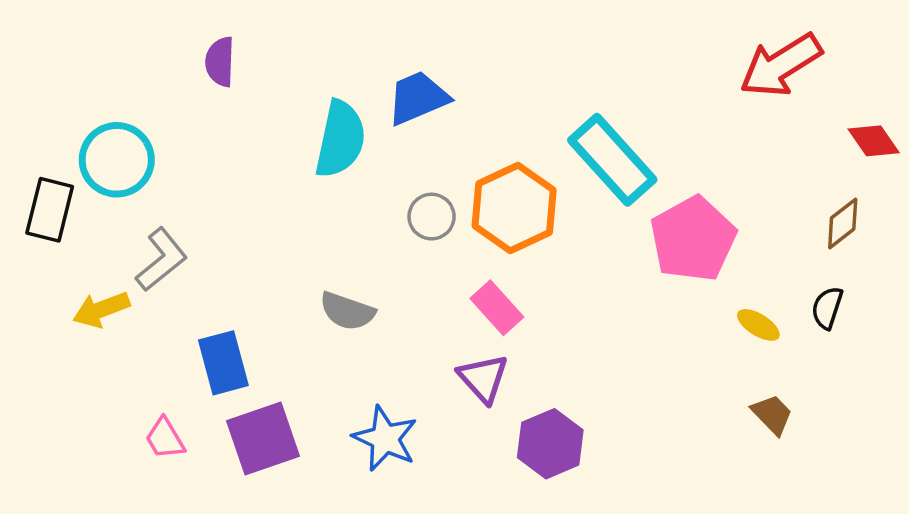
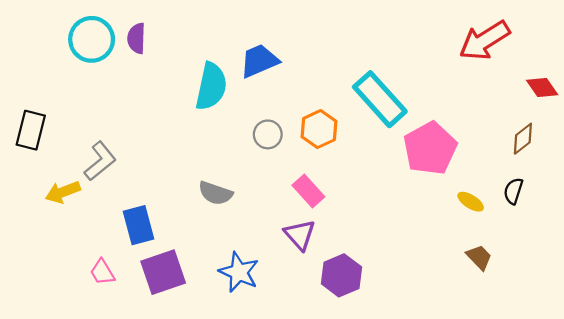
cyan circle: (117, 160) -> (92, 39), moved
orange hexagon: (514, 208) -> (319, 129), size x0.7

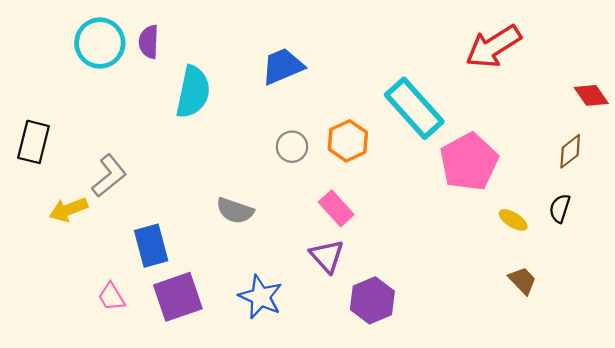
red arrow: (484, 40) -> (493, 47), moved
cyan semicircle: (211, 86) -> (193, 92), moved

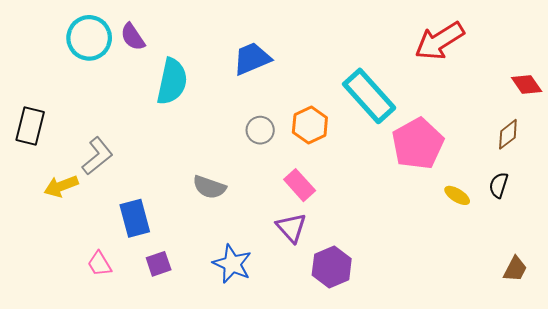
purple semicircle: (149, 42) -> (133, 37), turned -36
brown trapezoid: (522, 281) -> (515, 269), moved, turned 72
purple square: (178, 297) -> (159, 264), size x0.6

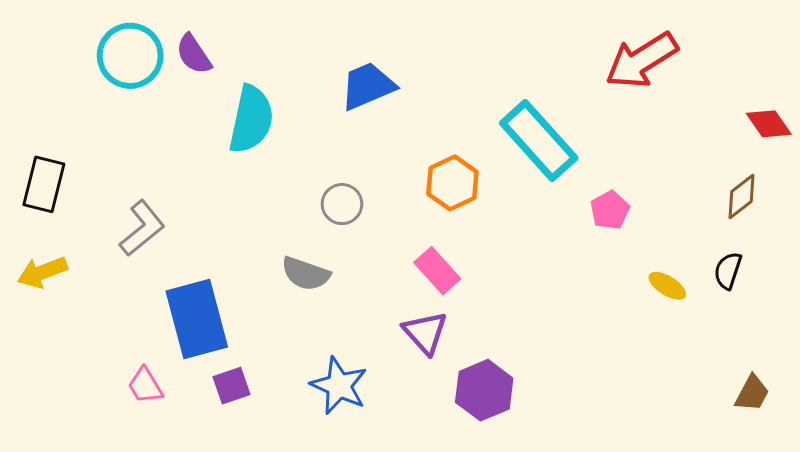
gray circle: (260, 130) -> (342, 204), moved
pink pentagon: (418, 144) -> (610, 210), size x0.5
yellow arrow: (61, 186) -> (42, 272), moved
blue rectangle: (135, 218) -> (197, 319), size x1.4

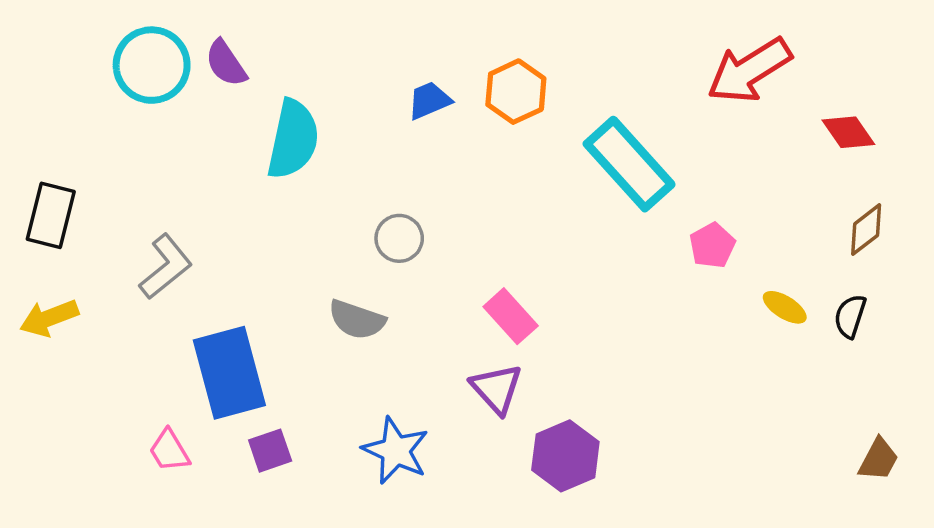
blue trapezoid: (368, 86) -> (429, 100), size x0.7
red diamond: (769, 124) -> (848, 132), moved
orange hexagon: (452, 183) -> (516, 92), moved
yellow ellipse: (667, 286) -> (785, 307), moved

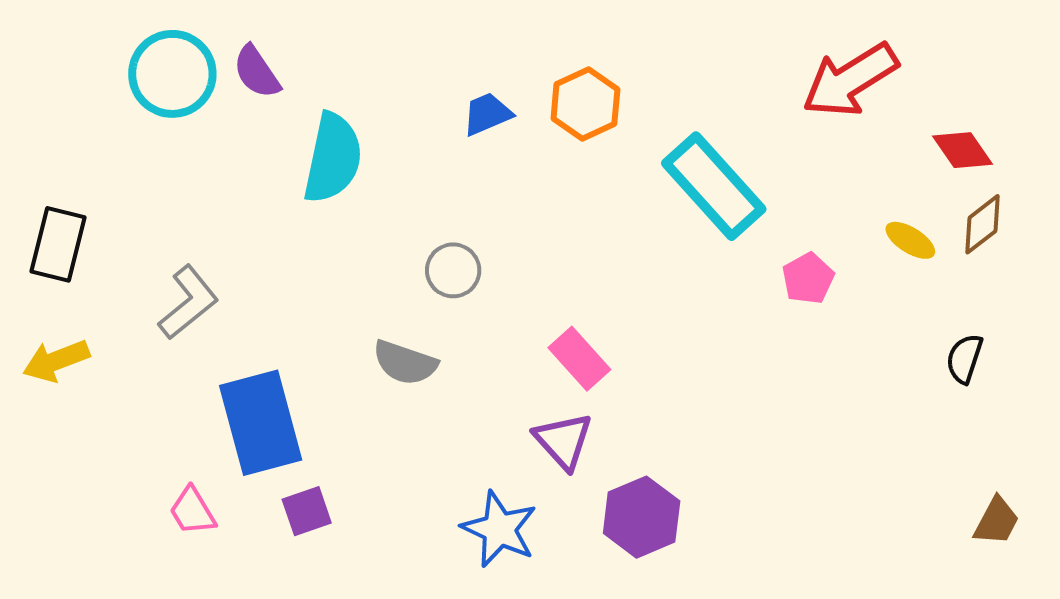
brown diamond: (866, 230) -> (983, 224), moved
yellow ellipse: (785, 307) -> (910, 240), moved
blue star: (396, 451) -> (499, 529), moved

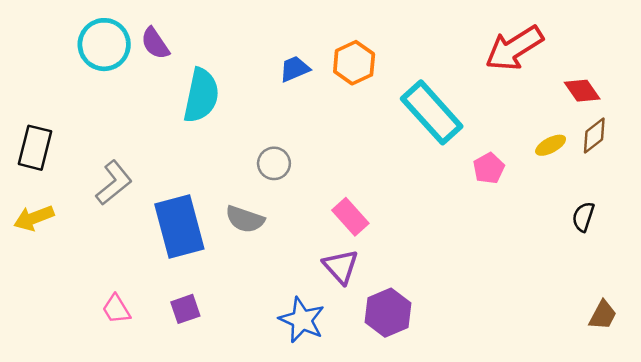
yellow ellipse: (910, 240) -> (551, 145), turned -60
blue rectangle: (261, 423) -> (179, 226), moved

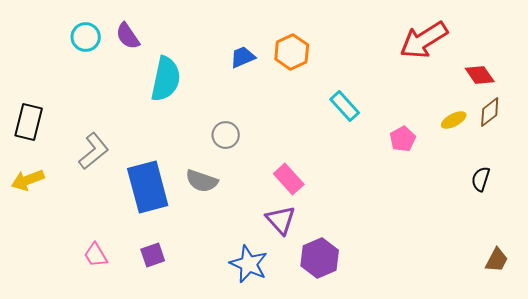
cyan circle: (104, 45) -> (86, 37), size x0.7
cyan rectangle: (432, 112) -> (345, 106), moved, size x0.6

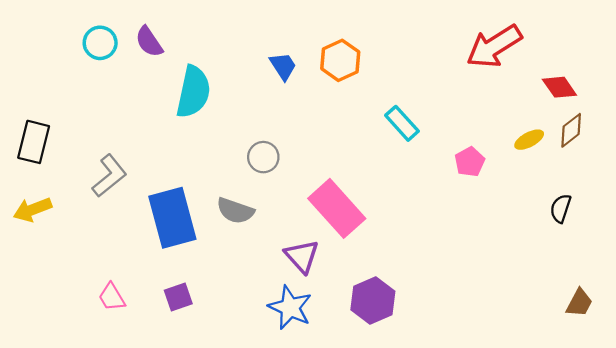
blue trapezoid: (243, 57) -> (283, 66), turned 80
pink rectangle: (289, 179) -> (337, 208), size x1.6
purple triangle: (281, 220) -> (302, 256), moved

